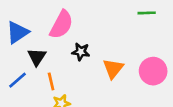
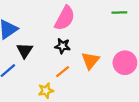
pink semicircle: (61, 25) -> (65, 18), moved
orange line: (51, 81) -> (63, 72), moved, turned 64

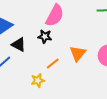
black star: (63, 46) -> (45, 36), moved
black triangle: (25, 50) -> (19, 44), turned -35

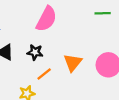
black star: (45, 36) -> (35, 52), moved

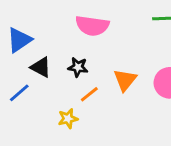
pink semicircle: (46, 19) -> (92, 26), turned 70

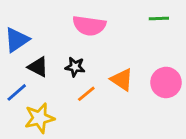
orange triangle: (125, 80) -> (122, 80), turned -35
yellow star: (68, 119) -> (39, 118), moved, size x1.5

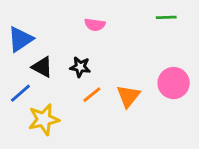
pink semicircle: (89, 26) -> (95, 25), size x0.6
orange triangle: (122, 80) -> (128, 96), moved, turned 35

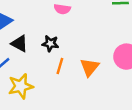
orange line: (92, 95) -> (60, 66), turned -35

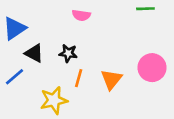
yellow star: (21, 86) -> (54, 100), moved

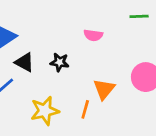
pink semicircle: (81, 15) -> (93, 35), moved
orange line: (79, 78) -> (85, 109), moved

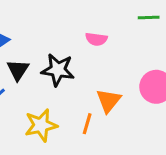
black triangle: (24, 62) -> (18, 70), turned 35
black star: (60, 62) -> (58, 70), size x1.5

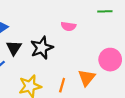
black star: (58, 70) -> (42, 48), turned -30
orange triangle: (109, 101) -> (87, 78), moved

